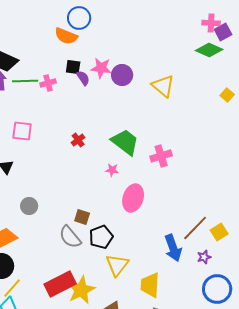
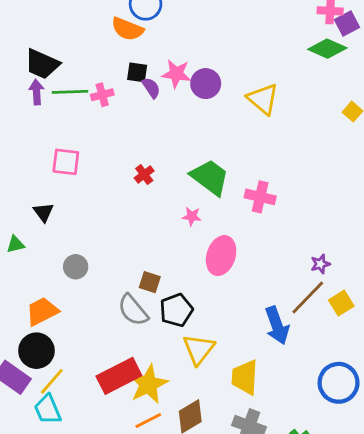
pink cross: (161, 156) -> (260, 197), turned 30
purple star: (204, 257) -> (320, 264), moved

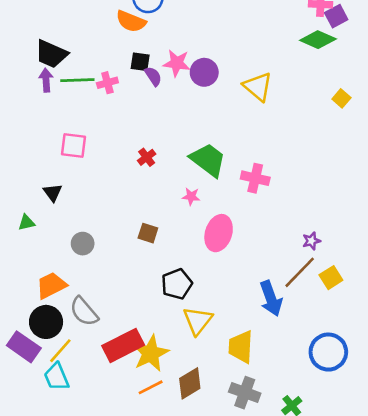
brown square: (150, 282) -> (148, 233), moved
gray semicircle: (133, 310) -> (84, 312), moved

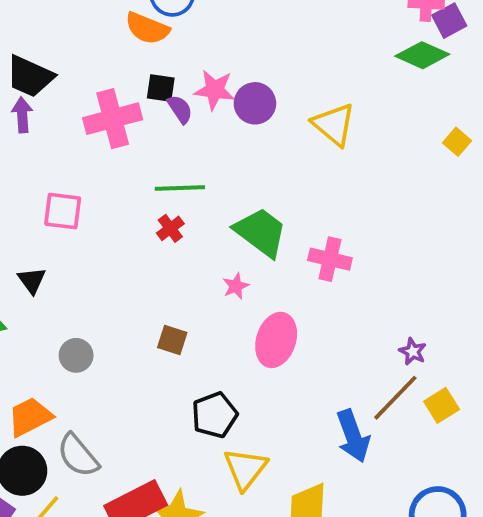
green line: (77, 80) -> (180, 188), moved
pink cross: (107, 83) -> (113, 119), size x1.8
pink star: (191, 196) -> (236, 286), turned -30
purple star: (311, 241) -> (413, 351), turned -30

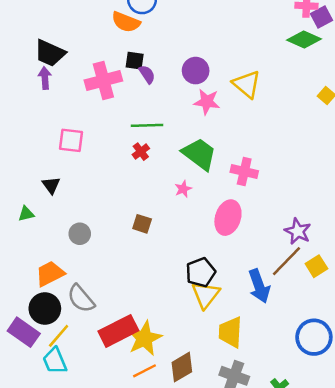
pink star: (215, 90) -> (207, 102), moved
pink ellipse: (276, 340) -> (228, 218), moved
purple star: (413, 351) -> (298, 231), size x1.5
black pentagon: (215, 415) -> (201, 272), moved
yellow triangle: (245, 469) -> (206, 295), moved

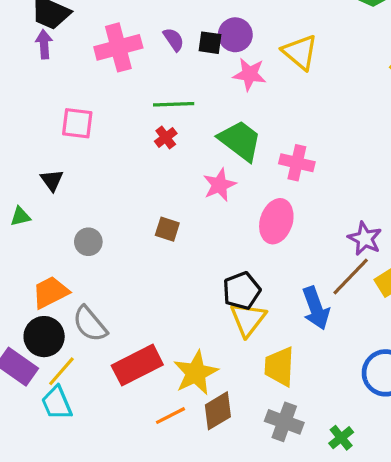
black square: (135, 61) -> (210, 43), moved
pink star: (183, 189) -> (219, 185), size x1.5
yellow star: (145, 338) -> (196, 373), moved

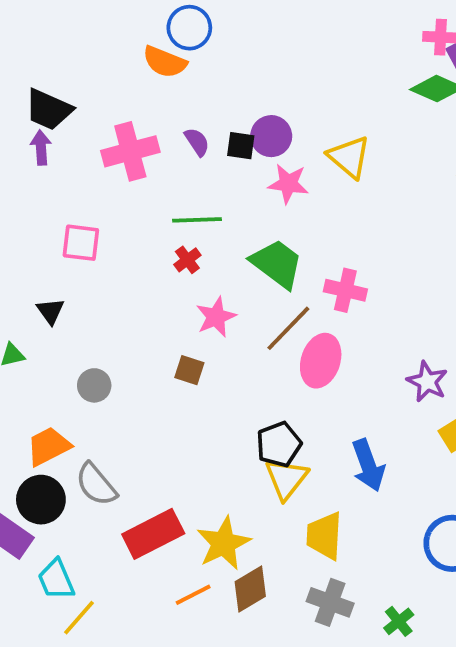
pink star: (219, 185) -> (216, 317), moved
brown line: (351, 277) -> (288, 328), moved
yellow line: (61, 371) -> (79, 618), moved

